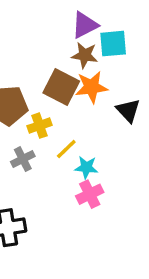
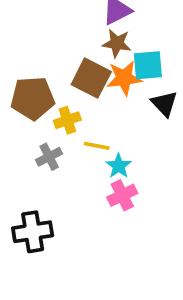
cyan square: (113, 44) -> (148, 65), moved
yellow line: (66, 149) -> (97, 146), turned 55
cyan star: (86, 167) -> (119, 166), turned 30

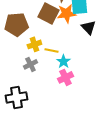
yellow cross: (67, 120) -> (34, 44), moved
gray cross: (49, 157) -> (30, 64), moved

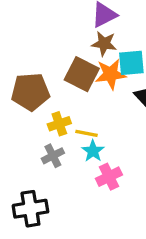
cyan star: (63, 61) -> (93, 151), moved

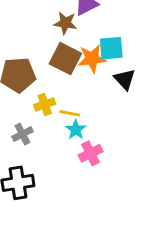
brown star: (104, 44) -> (65, 23), moved
gray cross: (53, 156) -> (22, 134), moved

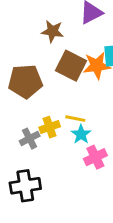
brown star: (65, 23) -> (52, 31), moved
yellow cross: (45, 104) -> (50, 127), moved

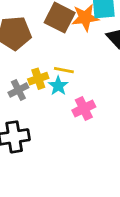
cyan star: (81, 134) -> (58, 86), moved

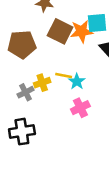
cyan star: (58, 86) -> (77, 81), moved

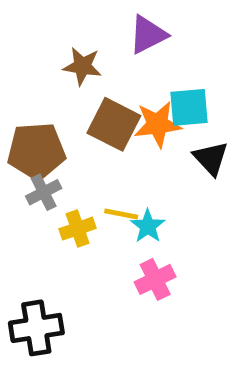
gray cross: (25, 92) -> (44, 192), moved

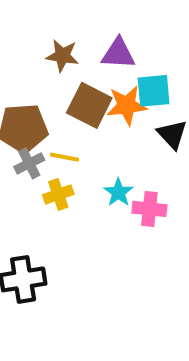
purple triangle: (148, 35) -> (118, 54), moved, turned 30
yellow line: (121, 214) -> (64, 157), moved
pink cross: (155, 279) -> (149, 209), moved, turned 32

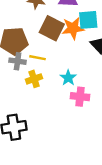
gray cross: (29, 163) -> (18, 61), turned 35
pink cross: (149, 209) -> (80, 97), moved

